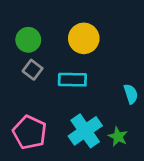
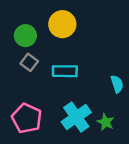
yellow circle: (84, 38) -> (62, 24), moved

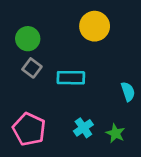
yellow circle: (62, 24) -> (95, 26), moved
cyan cross: (76, 117) -> (83, 128), size x0.6

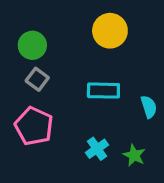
cyan rectangle: (71, 78) -> (103, 91), moved
pink pentagon: (29, 129) -> (34, 126), moved

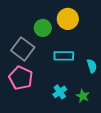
green circle: (32, 45) -> (43, 28), moved
gray square: (37, 79) -> (23, 49), size x1.6

